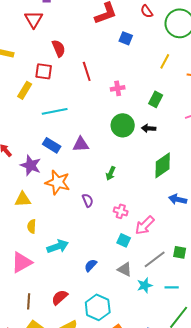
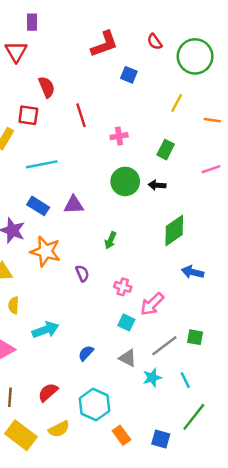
cyan line: (172, 287) -> (185, 380), turned 64

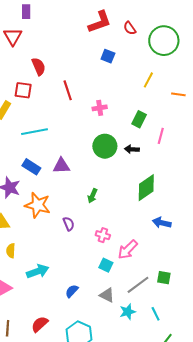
red L-shape: (104, 44) -> (100, 22), moved
pink line: (211, 169) -> (161, 136), moved, turned -56

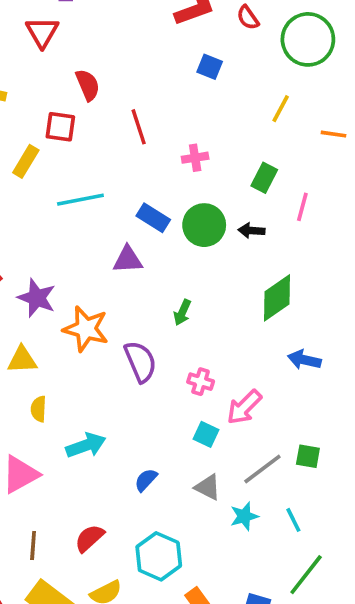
blue rectangle: (31, 167) -> (153, 218), moved
purple semicircle: (69, 224) -> (140, 362), size x1.6

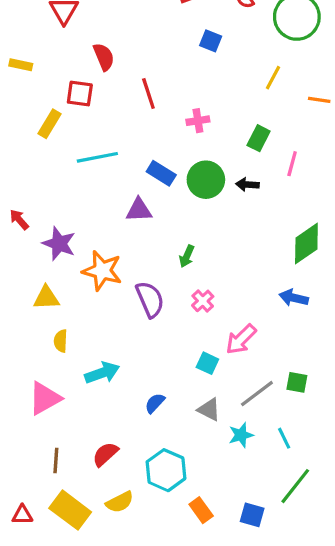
green diamond: (277, 298) -> (306, 244), moved
pink cross: (201, 382) -> (203, 301), moved, turned 30

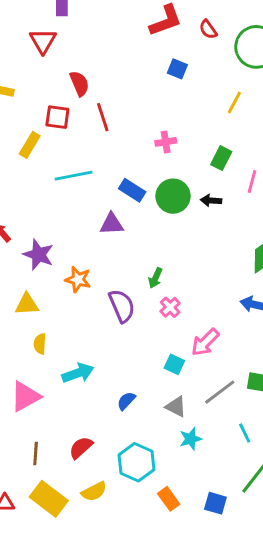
red line: (148, 93) -> (103, 117), moved
green arrow: (187, 256) -> (155, 278), moved
orange star: (102, 271) -> (78, 279), size x0.7
cyan star: (241, 435) -> (191, 439), moved

